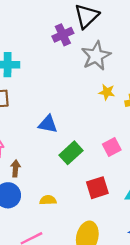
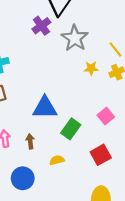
blue triangle: (48, 124) -> (45, 108), size x1.4
brown arrow: (15, 168) -> (30, 141), moved
yellow semicircle: (48, 200) -> (57, 160), moved

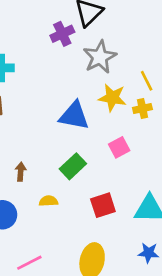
yellow star: (91, 68) -> (112, 98), size x1.5
blue triangle: (45, 108) -> (74, 116), moved
pink square: (106, 116) -> (119, 147), moved

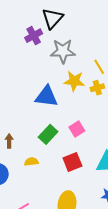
gray star: (100, 57) -> (63, 51), turned 30
pink square: (119, 147) -> (77, 129), moved

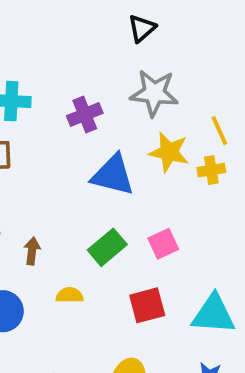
black triangle: (52, 18) -> (142, 28), size x0.7
purple cross: (34, 36) -> (85, 114), moved

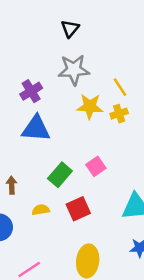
black triangle: (142, 28) -> (70, 29), moved
blue triangle: (113, 175) -> (36, 129), moved
red square: (147, 305) -> (78, 209), moved

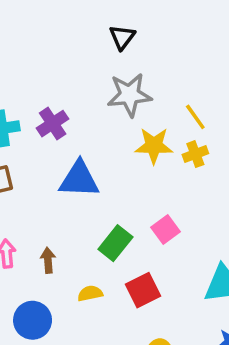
purple cross: (31, 91) -> (53, 124), moved

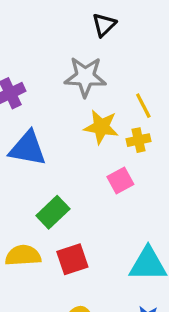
black triangle: (122, 37) -> (104, 25), moved
pink square: (165, 230) -> (120, 181), moved
yellow semicircle: (90, 293) -> (23, 255), size x1.5

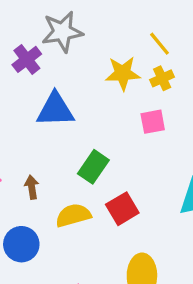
gray star: (85, 77) -> (62, 32), moved
pink square: (120, 181) -> (153, 122), turned 30

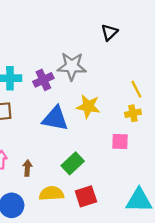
yellow star: (123, 73) -> (88, 106), moved

